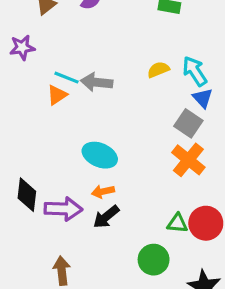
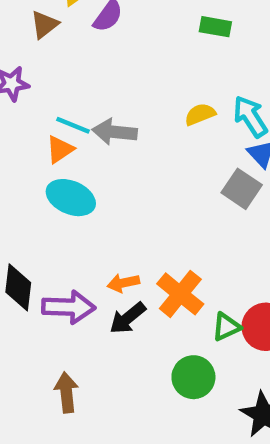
cyan ellipse: (100, 155) -> (71, 198), moved
orange cross: (188, 160) -> (180, 294), moved
green triangle: (177, 223) -> (226, 327), turned -30

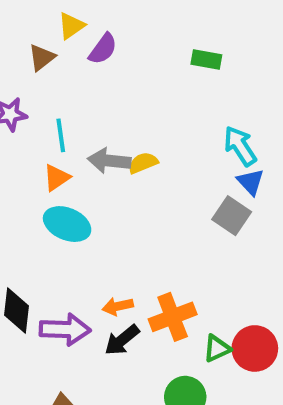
yellow semicircle: (200, 114) -> (143, 163), moved
cyan line: (73, 125) -> (61, 135), moved, turned 60
orange cross: (180, 294) -> (173, 317), turned 30

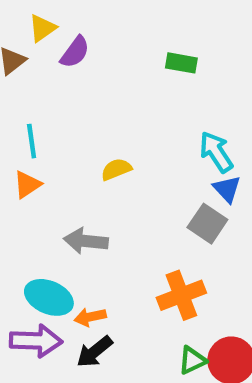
gray arrow: (109, 161) -> (86, 241), moved
cyan ellipse: (67, 224) -> (49, 297), moved
orange cross: (173, 317) -> (181, 295), moved

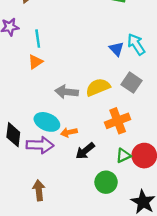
yellow semicircle: (116, 169) -> (98, 87), moved, size x1.5
blue triangle: (227, 189) -> (116, 49), moved
black arrow: (95, 352) -> (85, 151), moved

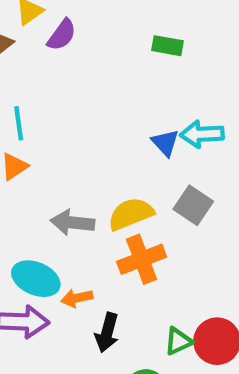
cyan arrow: (136, 44) -> (202, 134), turned -60
orange cross: (118, 121) -> (142, 259), moved
black arrow: (85, 151) -> (107, 333), turned -36

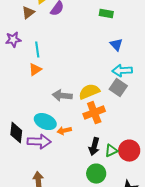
cyan arrow: (202, 134) -> (122, 71), moved
blue triangle: (165, 143) -> (116, 45), moved
black arrow: (107, 333) -> (94, 147), moved

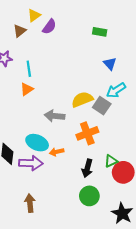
cyan arrow: (122, 71) -> (116, 90), turned -30
gray square: (118, 88) -> (102, 106), moved
yellow semicircle: (89, 92) -> (82, 100), moved
green triangle: (111, 151) -> (111, 161), moved

